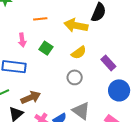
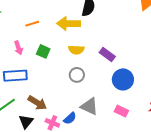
yellow semicircle: (79, 53) -> (76, 50), turned 49
brown arrow: (31, 97) -> (37, 103), turned 66

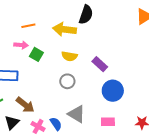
pink arrow: (18, 48) -> (21, 45), moved, turned -72
pink rectangle: (121, 111) -> (108, 122), turned -32
blue semicircle: (70, 118) -> (56, 124), turned -88

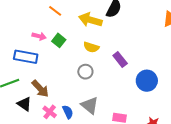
orange line: (28, 26) -> (55, 11), turned 40
pink arrow: (21, 45) -> (39, 36), moved
blue circle: (113, 91) -> (147, 81), moved
black triangle: (12, 122) -> (24, 104), turned -49

